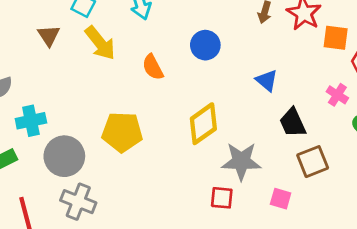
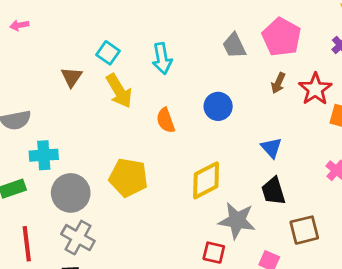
black trapezoid: (293, 123) -> (273, 191), moved

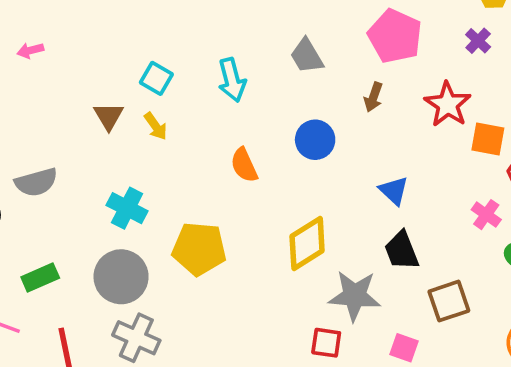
gray trapezoid: (234, 46) -> (307, 56), moved
brown arrow: (278, 83) -> (373, 97), moved
yellow arrow: (119, 91) -> (156, 126), moved, size x0.6
cyan cross: (44, 155) -> (127, 208), moved, turned 36

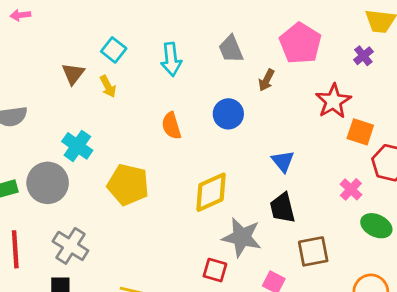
brown arrow: (373, 97) -> (266, 80), moved
gray circle: (121, 277) -> (48, 183), moved

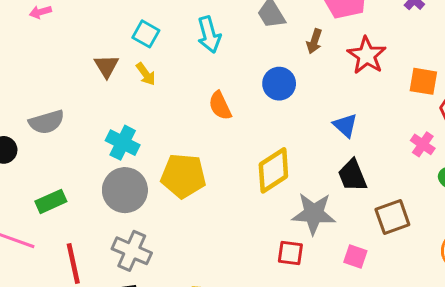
red star: (333, 101) -> (367, 55), moved
gray circle: (48, 183) -> (125, 190), moved

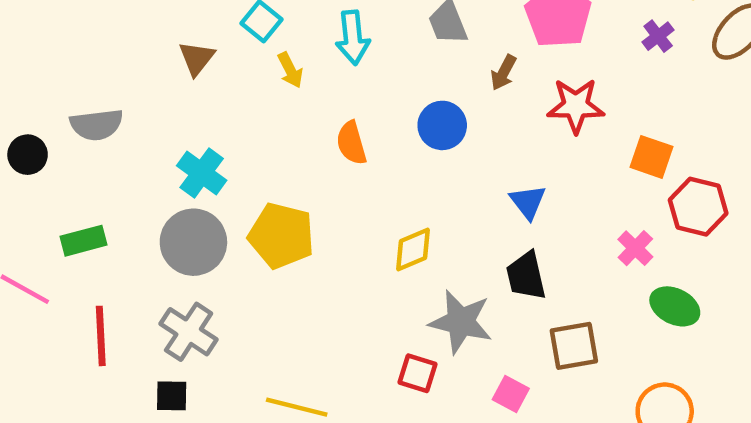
red star: (367, 55) -> (576, 106), turned 30
yellow arrow: (146, 74) -> (290, 70), moved
yellow diamond: (273, 170) -> (413, 250), size x0.7

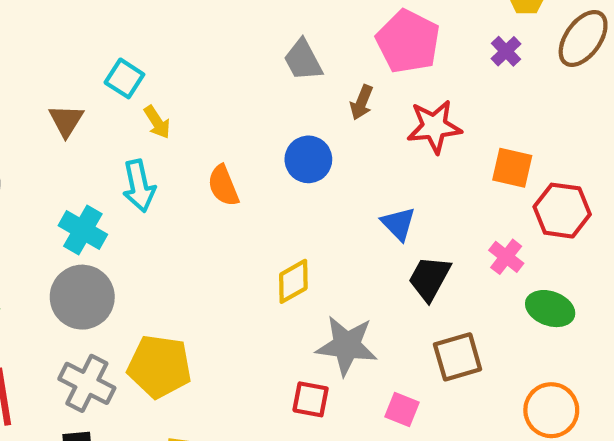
cyan arrow: (353, 38) -> (139, 186), moved
yellow pentagon: (281, 236) -> (160, 366), moved
black trapezoid: (526, 276) -> (429, 278), moved, turned 48

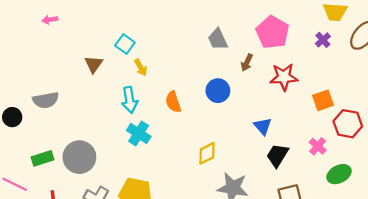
orange square: (512, 168) -> (323, 100), turned -35
cyan cross: (83, 230) -> (139, 133), moved
gray circle: (82, 297) -> (79, 157), moved
green ellipse: (550, 309) -> (339, 174), turned -50

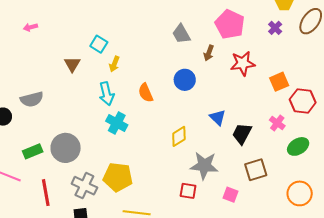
yellow arrow: (141, 67) -> (114, 64), turned 56
blue triangle: (263, 126) -> (218, 117), moved

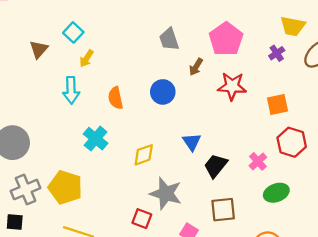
orange square: (279, 82) -> (278, 104), moved
cyan cross: (117, 123) -> (96, 139), moved
gray cross: (84, 186) -> (26, 190), turned 30

